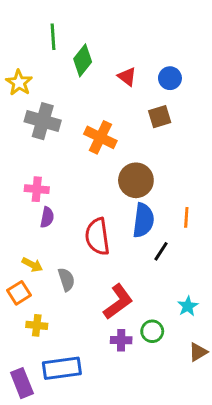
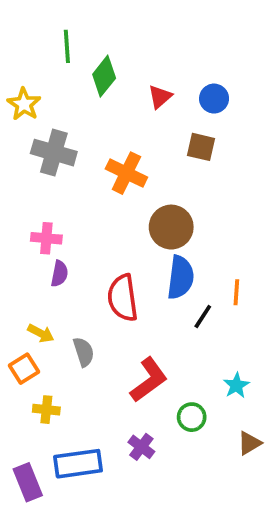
red triangle: (127, 77) -> (160, 97), turned 42
brown square: (160, 117) -> (201, 147), turned 30
orange line: (186, 217) -> (236, 292), moved
purple cross: (121, 340) -> (141, 447), moved, turned 36

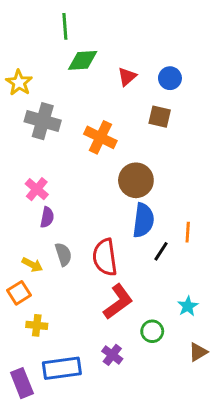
green line: (67, 46) -> (65, 26), moved
green diamond: (104, 76) -> (83, 60), turned 48
pink cross: (46, 238) -> (37, 189), turned 35
red semicircle: (123, 298) -> (105, 257), moved
gray semicircle: (84, 352) -> (63, 254), moved

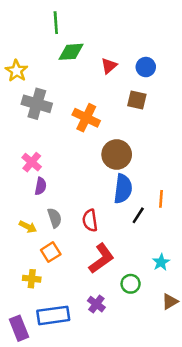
red semicircle: (105, 257) -> (90, 220), size x0.7
orange square: (19, 293) -> (51, 252), moved

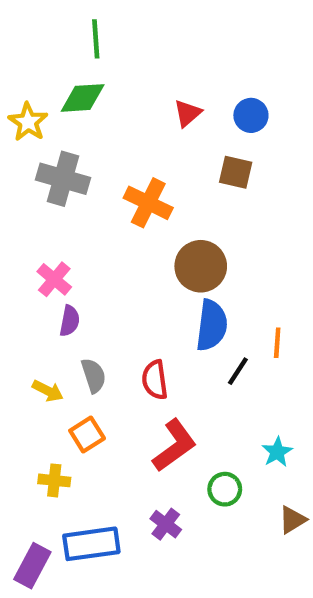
green diamond: (71, 52) -> (83, 98), moved
purple rectangle: (19, 328) -> (32, 566), turned 50

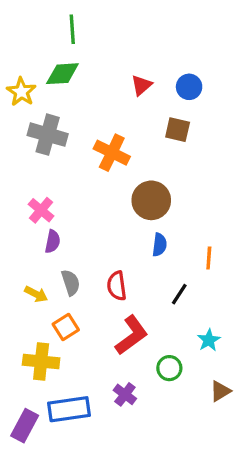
blue semicircle: (212, 325) -> (159, 245), size x0.6
black line: (238, 371) -> (179, 294), moved
yellow cross: (54, 480) -> (41, 362), size x1.5

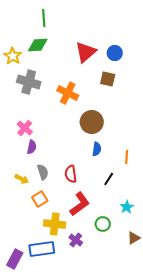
red triangle: (141, 85) -> (86, 52), size x1.6
yellow cross: (41, 362) -> (55, 224), moved

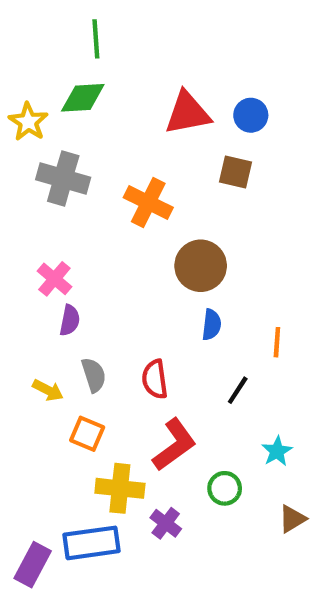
red triangle: (86, 52) -> (188, 113), turned 30
orange square: (40, 199) -> (87, 434), turned -35

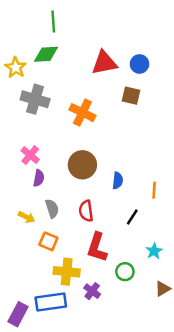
brown circle: (201, 266) -> (82, 165), moved
red L-shape: (174, 445) -> (97, 247), turned 144

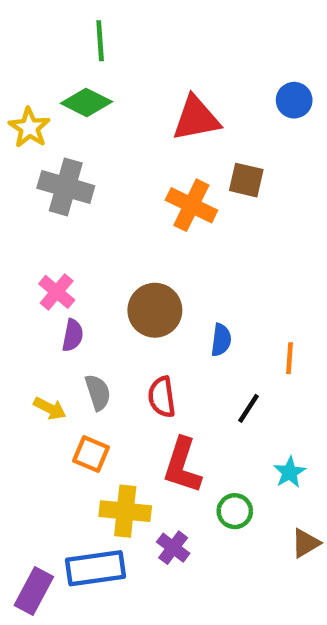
green diamond: (46, 54) -> (86, 102), turned 30
blue circle: (139, 64) -> (294, 100), moved
orange cross: (82, 113) -> (191, 205), moved

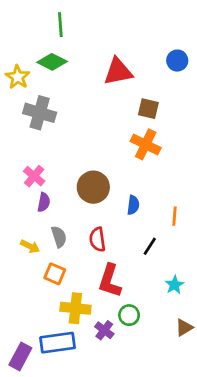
orange cross: (191, 205) -> (146, 144), moved
green circle: (235, 511) -> (129, 315), moved

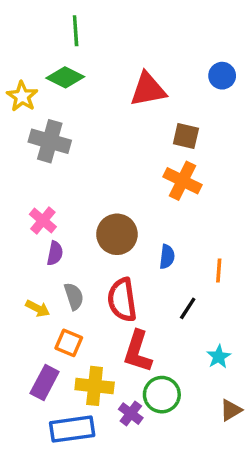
red semicircle: (97, 239) -> (122, 300), size x1.4
green circle: (129, 315) -> (162, 395), size x1.4
purple rectangle: (20, 356) -> (45, 383), moved

